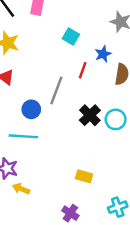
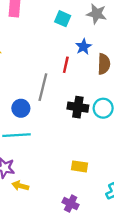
cyan square: (71, 36) -> (63, 19), moved
black cross: (90, 115) -> (78, 107), turned -30

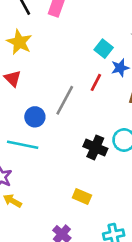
cyan square: (63, 19) -> (104, 49), moved
black cross: (78, 107) -> (95, 147), moved

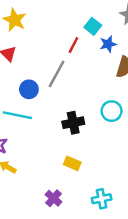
red line: (96, 82) -> (73, 45), moved
black cross: (95, 147) -> (73, 123), moved, turned -35

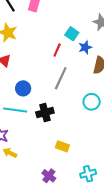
gray line: (57, 74) -> (61, 78), moved
black cross: (73, 123) -> (45, 113), moved

